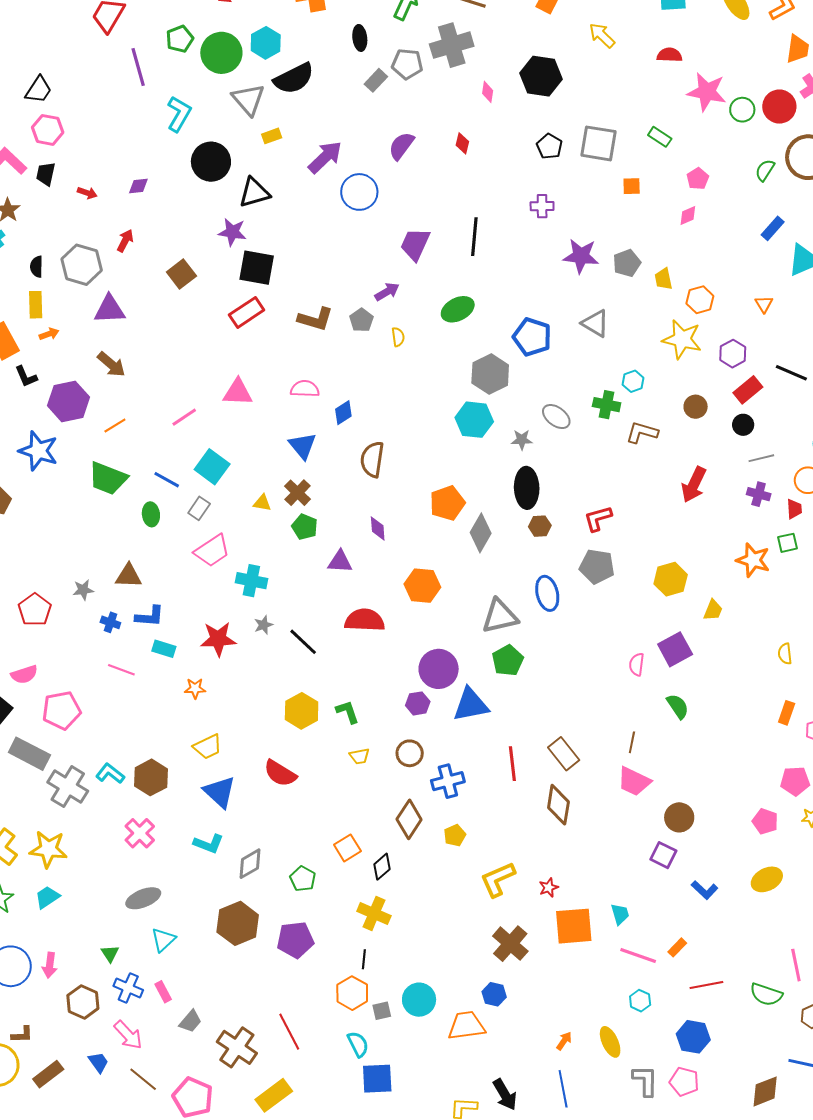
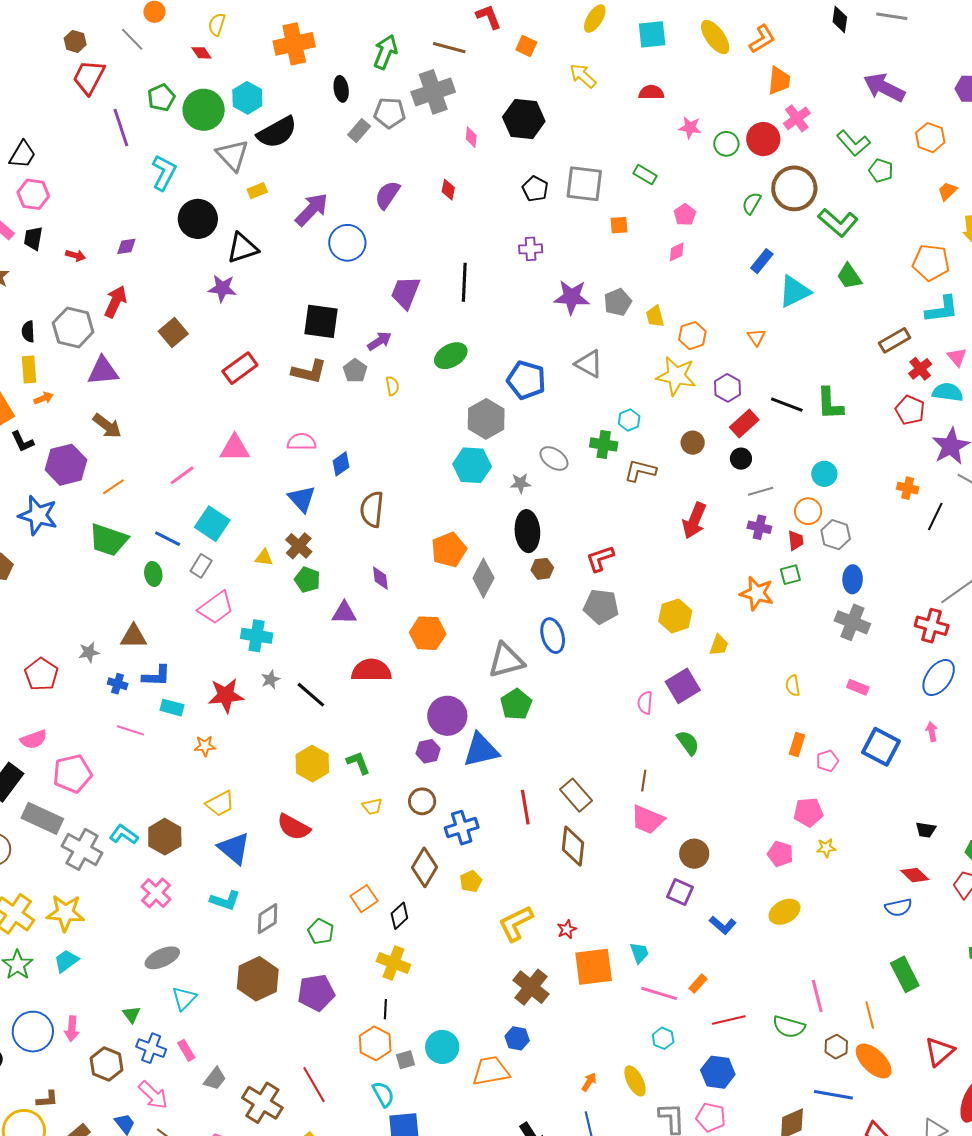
pink star: (707, 92) -> (690, 128), size x0.6
red arrow: (125, 241) -> (116, 302), size x1.4
black square: (257, 268) -> (321, 321), moved

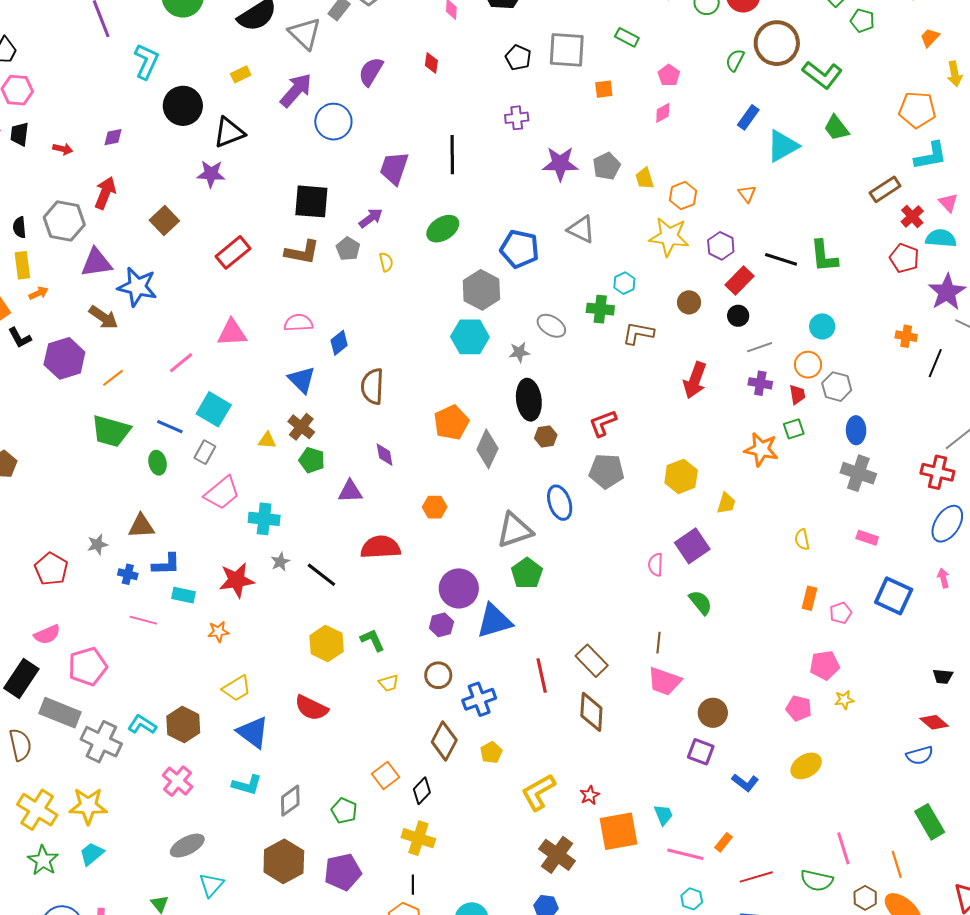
gray triangle: (233, 155) -> (305, 33), moved
blue star: (38, 515) -> (137, 287), moved
orange hexagon: (428, 633) -> (435, 507), size x0.7

